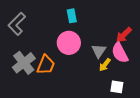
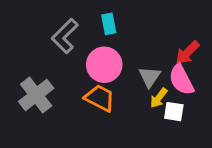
gray L-shape: (17, 24) -> (65, 36), moved
orange trapezoid: (46, 65) -> (100, 98), moved, turned -85
white square: (117, 87) -> (174, 112), moved

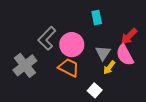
cyan rectangle: (109, 24) -> (97, 18), moved
gray L-shape: (65, 36) -> (47, 38), moved
white square: (174, 112) -> (95, 90), moved, turned 32

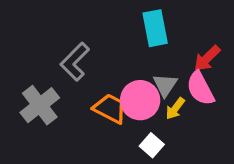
cyan rectangle: (97, 18) -> (155, 28), size x1.5
pink circle: (72, 45) -> (140, 100), moved

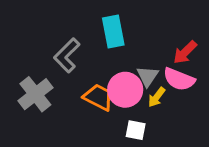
cyan rectangle: (155, 28) -> (113, 31), moved
pink semicircle: (200, 88) -> (179, 79), turned -40
white square: (152, 145) -> (136, 130), turned -30

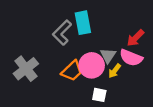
gray L-shape: (67, 55) -> (62, 33), moved
orange trapezoid: (98, 97) -> (72, 71), turned 110

